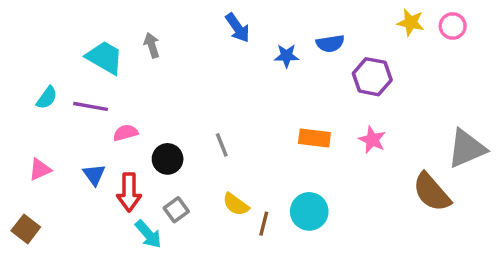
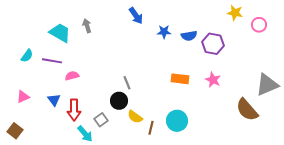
pink circle: (453, 26) -> (259, 25), moved
blue semicircle: (330, 43) -> (189, 36), moved
black circle: (168, 159) -> (119, 101), moved

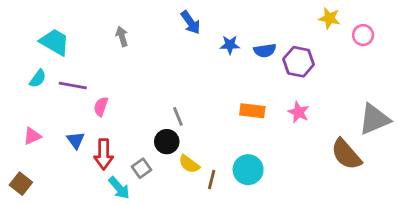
cyan trapezoid: (60, 33) -> (55, 42), moved
pink semicircle: (72, 76) -> (101, 107), turned -56

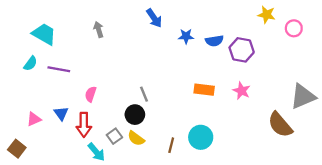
pink semicircle: (101, 107) -> (91, 94), moved
pink triangle: (32, 136) -> (34, 119), moved
yellow semicircle: (189, 164) -> (136, 138), moved

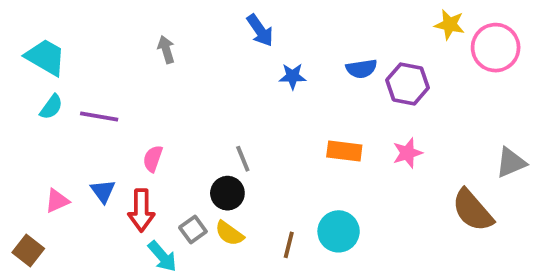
pink circle: (294, 28) -> (496, 48), size x1.6
cyan trapezoid: (44, 34) -> (46, 57), moved
blue star: (186, 36) -> (293, 76), moved
pink star: (242, 91) -> (407, 153), turned 30
gray triangle: (303, 96) -> (511, 162), size x0.7

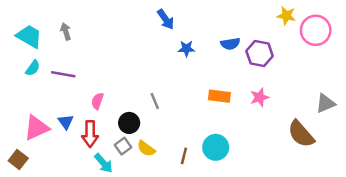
gray arrow: (166, 49) -> (66, 32), moved
black circle: (227, 193) -> (129, 123), moved
pink triangle: (57, 201) -> (36, 128), size x1.6

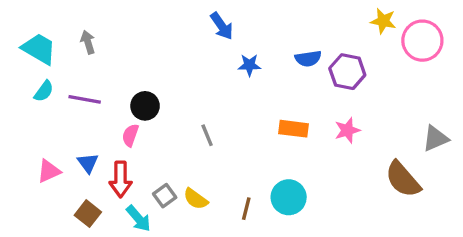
black circle: (129, 123) -> (145, 106), moved
pink triangle: (36, 128) -> (49, 171), size x0.7
brown square: (18, 160) -> (88, 214), moved

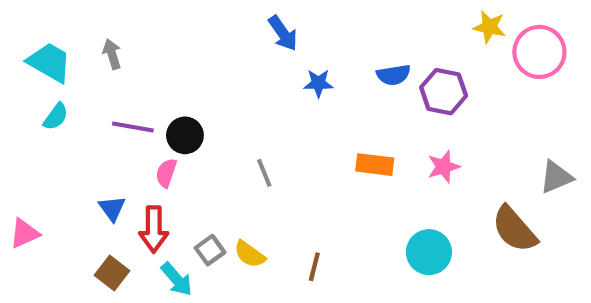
purple line: (85, 99) -> (133, 127), moved
pink triangle: (49, 171) -> (24, 233), moved
cyan circle: (289, 197) -> (429, 252), moved

